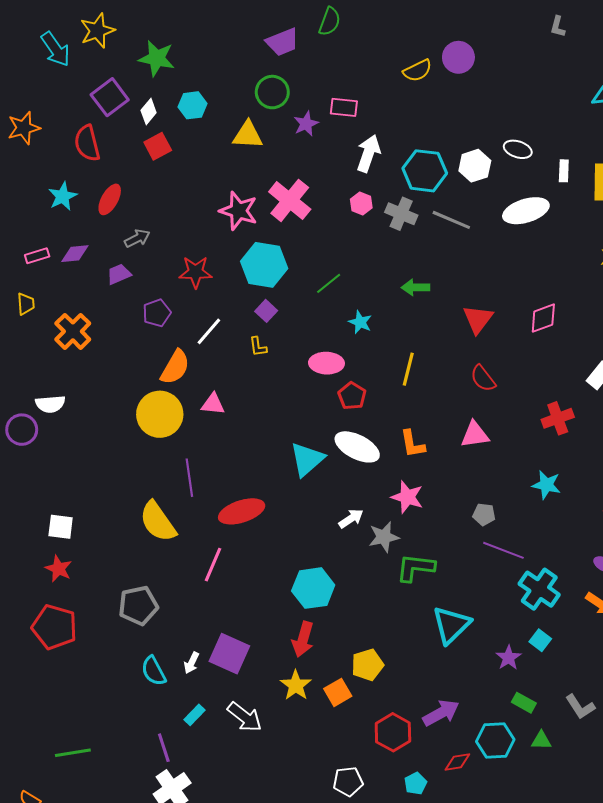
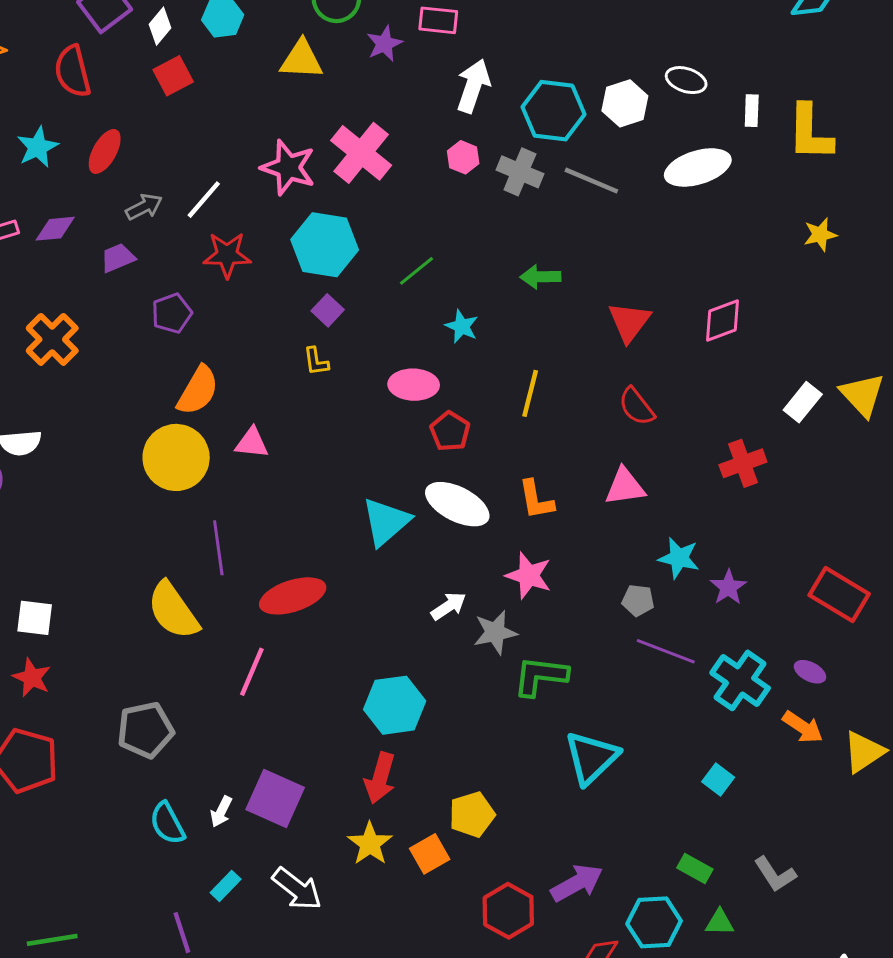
white line: (209, 331) -> (204, 200), moved
cyan star: (546, 485) -> (679, 558), moved
cyan cross: (539, 589) -> (740, 680), moved
purple star: (509, 658) -> (728, 587), moved

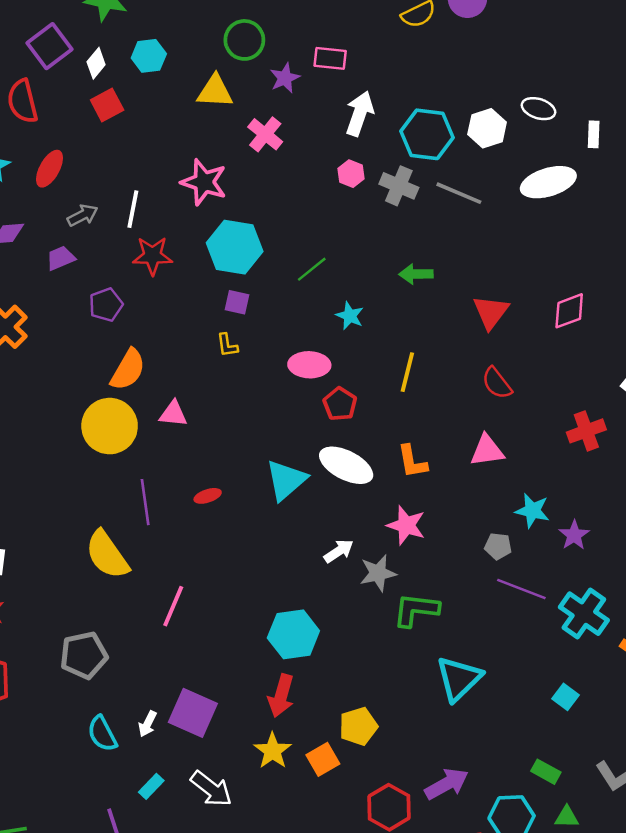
pink cross: (361, 153) -> (265, 134), moved, size x0.7
white line: (204, 200) -> (133, 209), turned -30
purple square: (328, 310) -> (237, 302), turned -30
red ellipse: (293, 596) -> (208, 496), moved, size x0.5

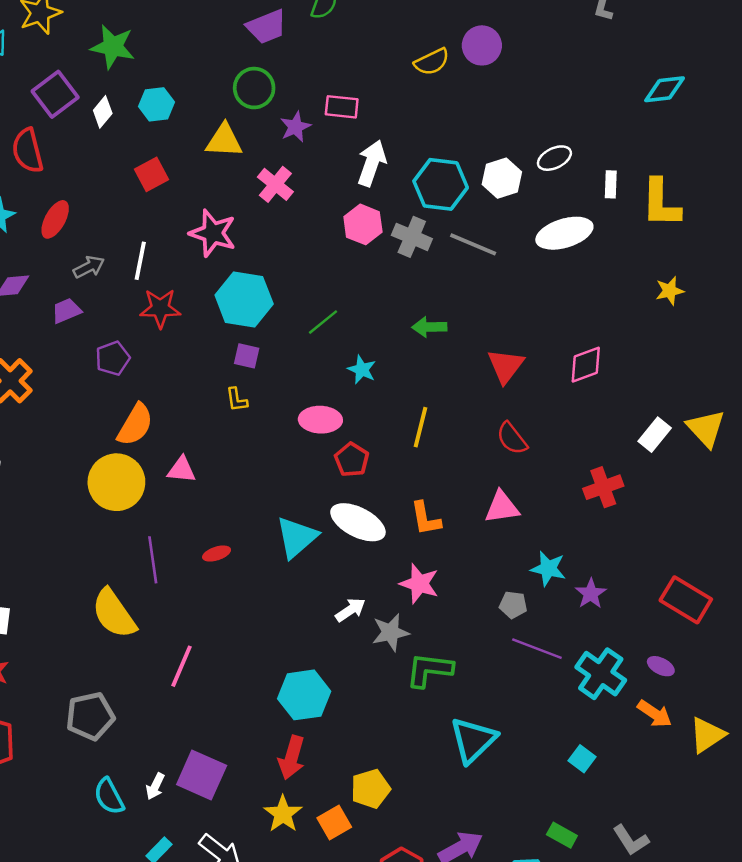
red square: (107, 105) -> (151, 174), moved
white ellipse: (539, 109) -> (554, 158), turned -44
pink hexagon: (351, 174) -> (363, 224), size x1.4

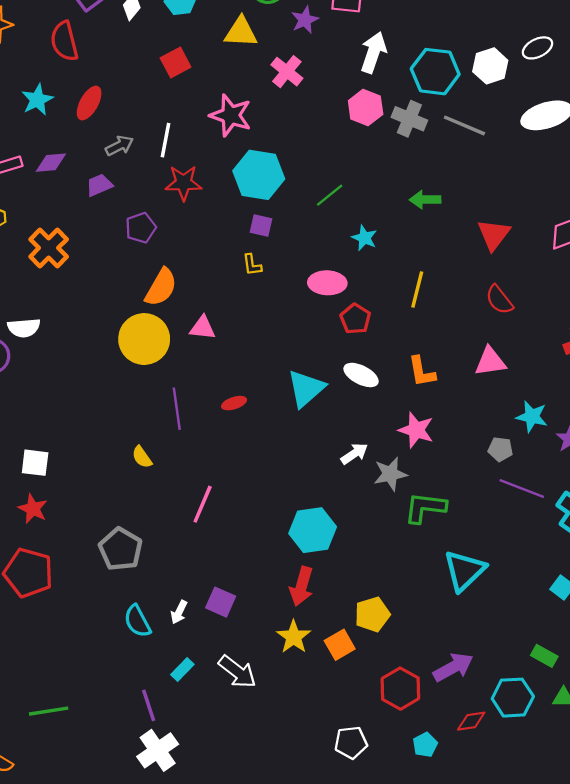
white ellipse: (358, 522) -> (361, 375), size x0.7
yellow semicircle: (114, 614) -> (142, 457), size x0.5
gray pentagon: (90, 716) -> (121, 549), turned -30
purple square: (202, 775) -> (221, 602), size x0.7

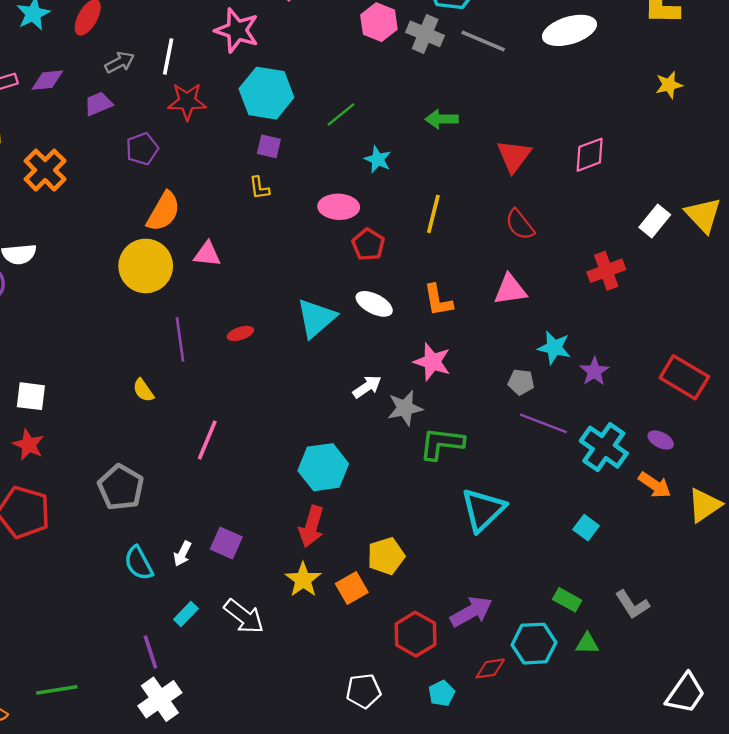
green line: (49, 711) -> (57, 690), moved

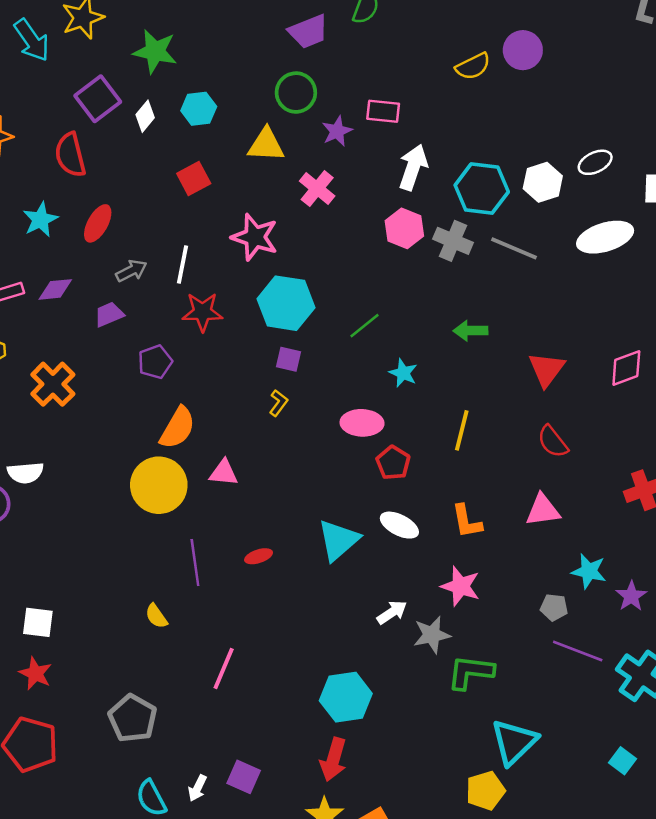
yellow L-shape: (259, 188) -> (278, 403), turned -135
yellow pentagon: (386, 556) -> (485, 791), moved

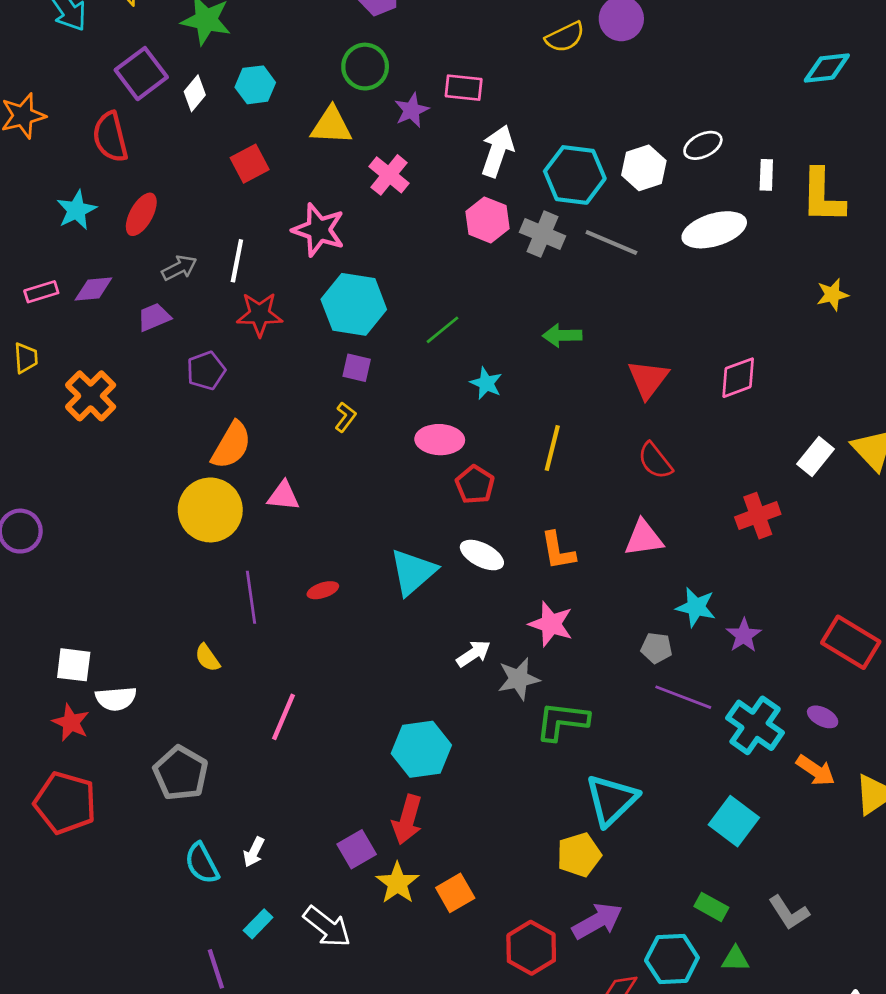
white semicircle: (25, 473) -> (116, 699), moved
cyan square: (623, 761) -> (734, 821), size x1.6
purple square: (244, 777) -> (357, 849), moved, turned 36

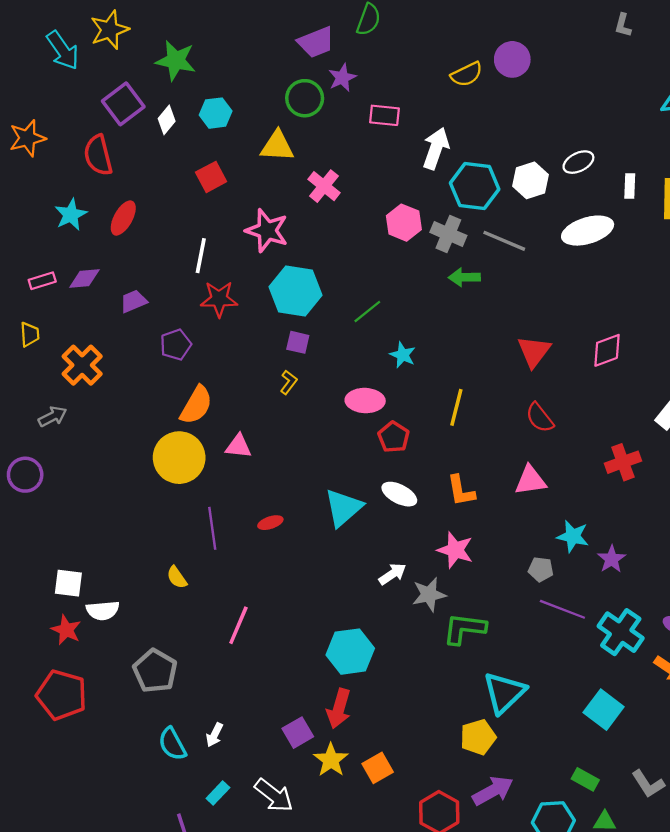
purple star: (412, 110) -> (342, 78), moved
white arrow: (497, 151) -> (436, 148), moved
gray arrow: (179, 268) -> (52, 417), moved
green arrow: (562, 335) -> (464, 277), moved

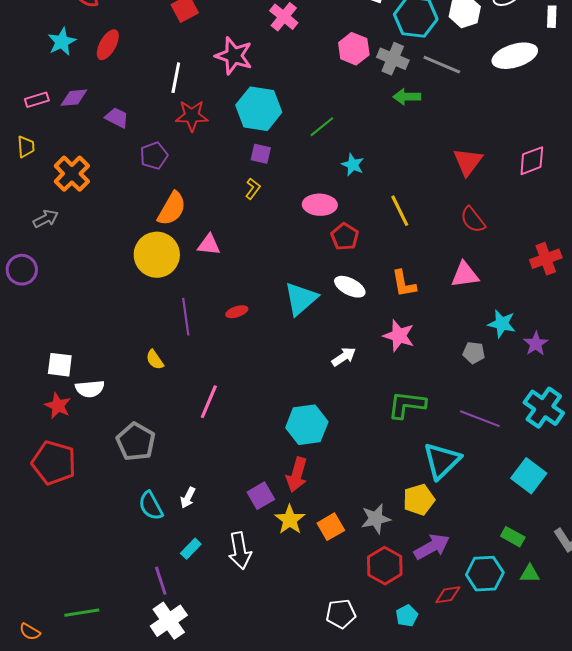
purple trapezoid: (133, 301) -> (117, 118), turned 50
yellow line: (456, 407) -> (400, 211), turned -40
gray star: (429, 594) -> (376, 519), moved
purple line: (562, 609) -> (480, 419), moved
white arrow: (274, 795) -> (240, 551), turned 42

